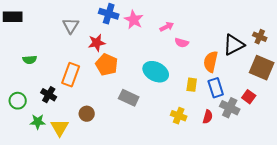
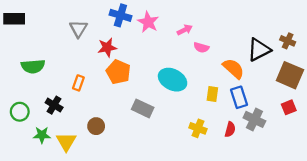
green semicircle: (30, 60) -> (33, 66), size x1.5
orange semicircle: (211, 62) -> (233, 69), turned 120
orange rectangle: (71, 75) -> (78, 83), size x0.6
red square: (249, 97) -> (289, 107), moved, turned 32

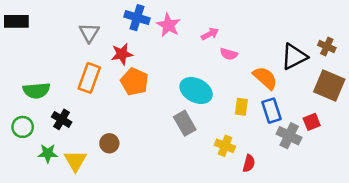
green semicircle: (33, 66) -> (36, 90), moved
orange rectangle: (78, 83) -> (89, 78), moved, size x1.6
red square: (289, 107) -> (312, 122), moved
gray rectangle: (143, 108) -> (185, 123), moved, turned 35
red semicircle: (230, 129) -> (249, 163), moved

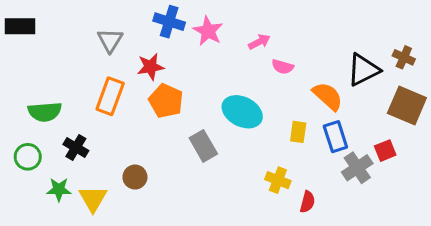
gray rectangle: (185, 123) -> (203, 146), moved
gray cross: (289, 136) -> (357, 168), turned 30

